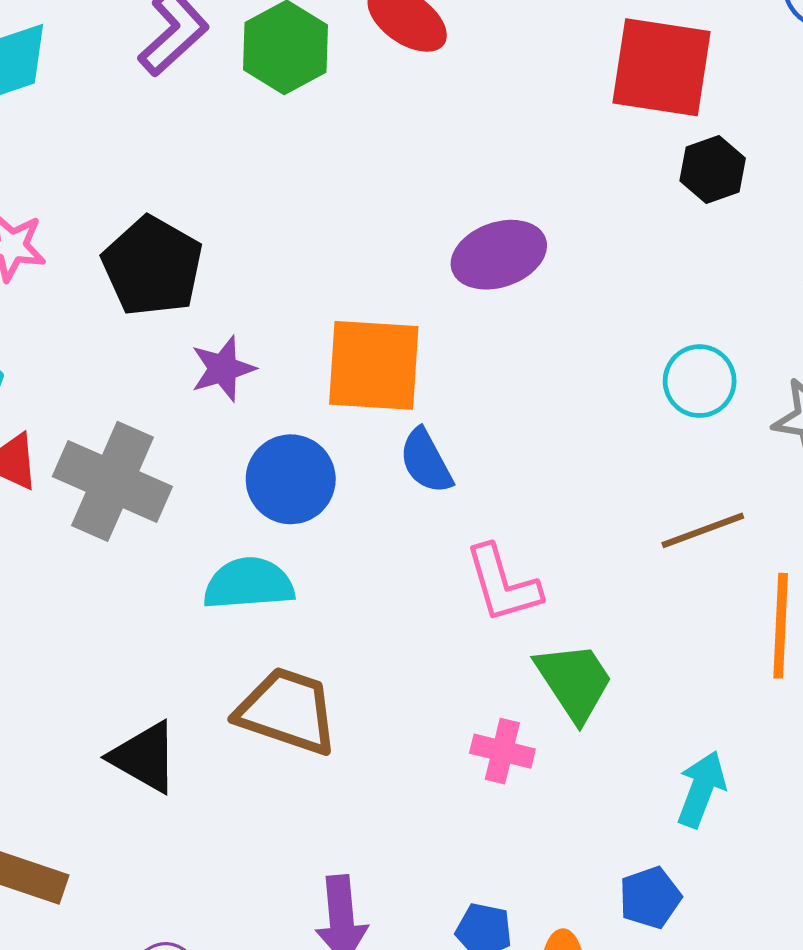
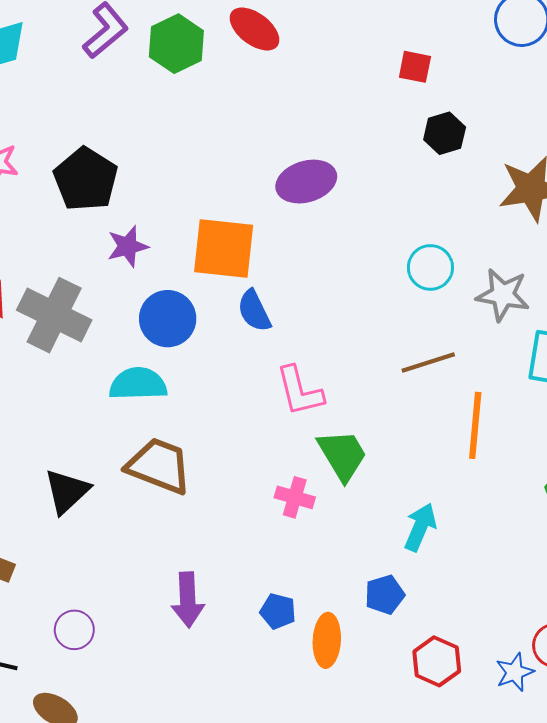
red square: (662, 67) -> (415, 67), size x0.5
black triangle: (144, 757) -> (67, 491), turned 45

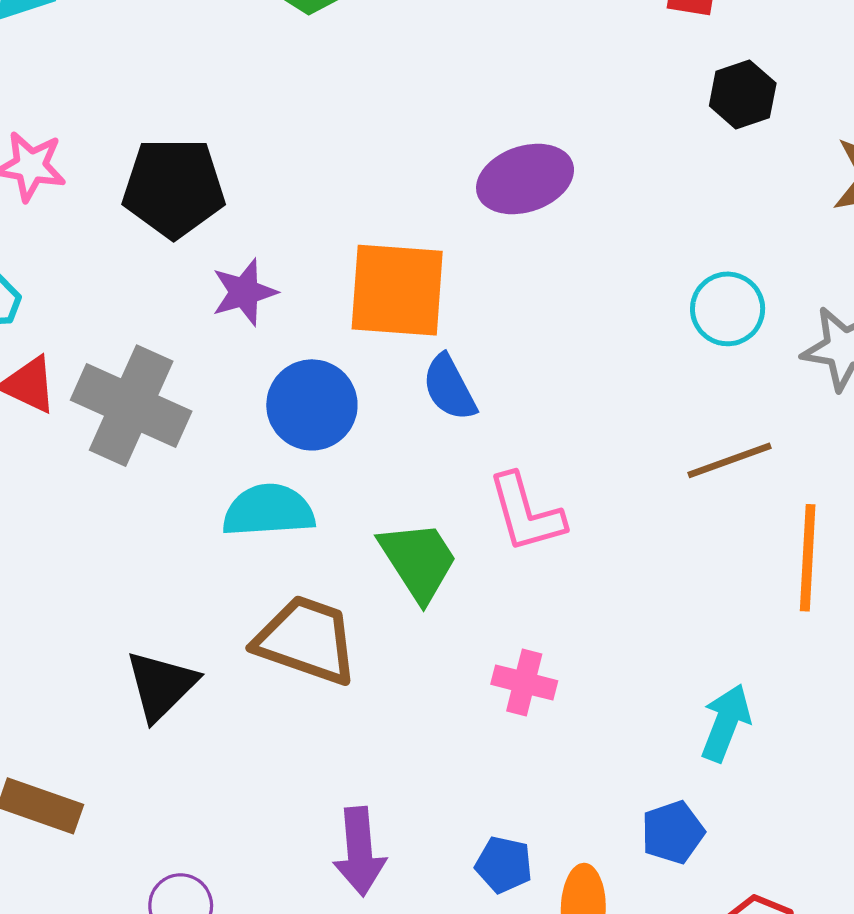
black pentagon: (86, 179) -> (174, 188), turned -30
green trapezoid: (342, 455) -> (418, 561), moved

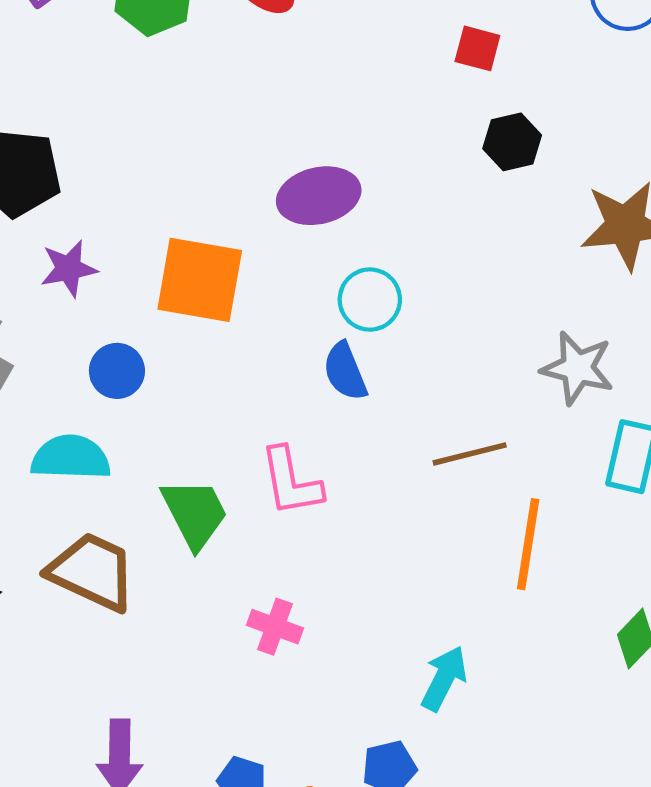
cyan circle: (728, 309) -> (370, 300), moved
blue semicircle: (449, 388) -> (345, 371), moved
blue circle: (312, 405) -> (117, 371), size x0.7

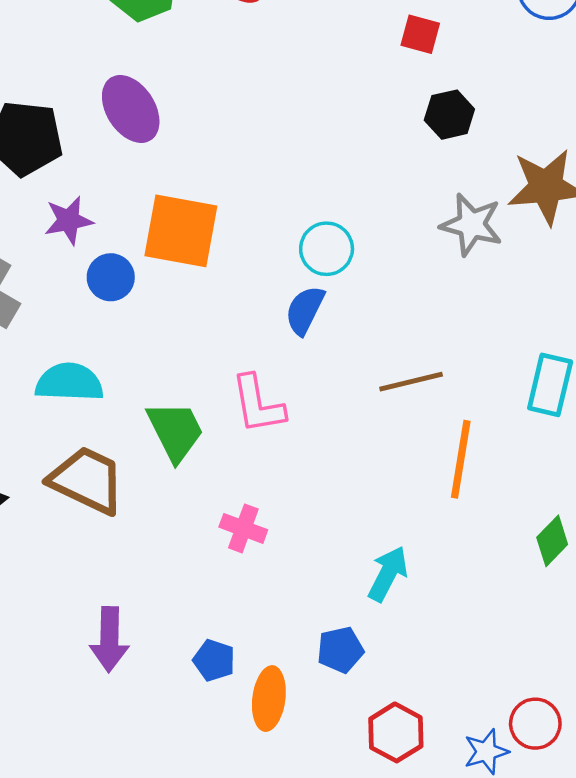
purple ellipse: (319, 196) -> (131, 109), moved, turned 70
gray star: (577, 368) -> (471, 225), moved
blue circle: (117, 371) -> (111, 277), moved
blue semicircle: (345, 371) -> (305, 310), turned 48

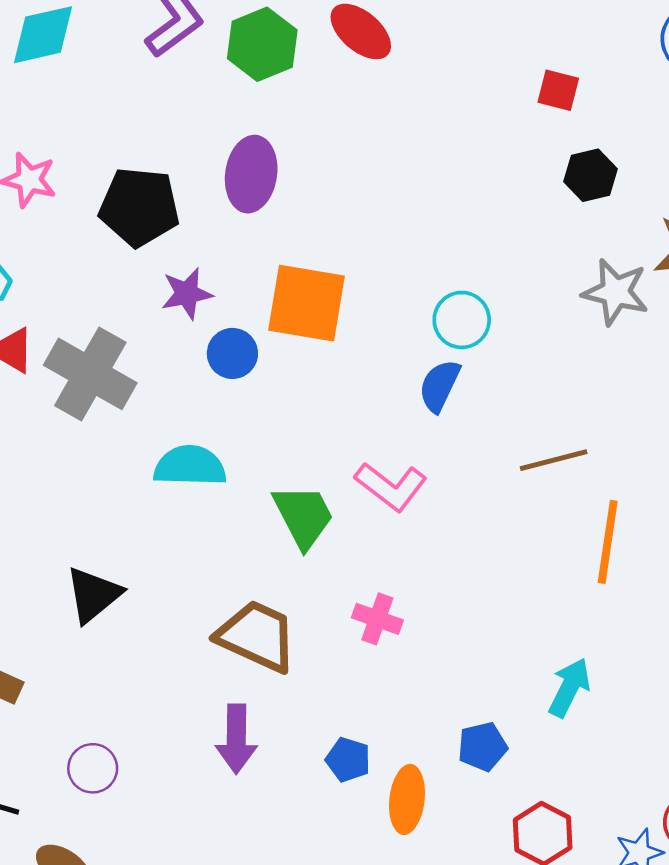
purple ellipse: (131, 109) -> (251, 174), turned 42
pink L-shape: (258, 404) -> (391, 486), turned -42
brown trapezoid: (87, 480) -> (257, 636), moved
cyan arrow: (388, 574) -> (569, 688), moved

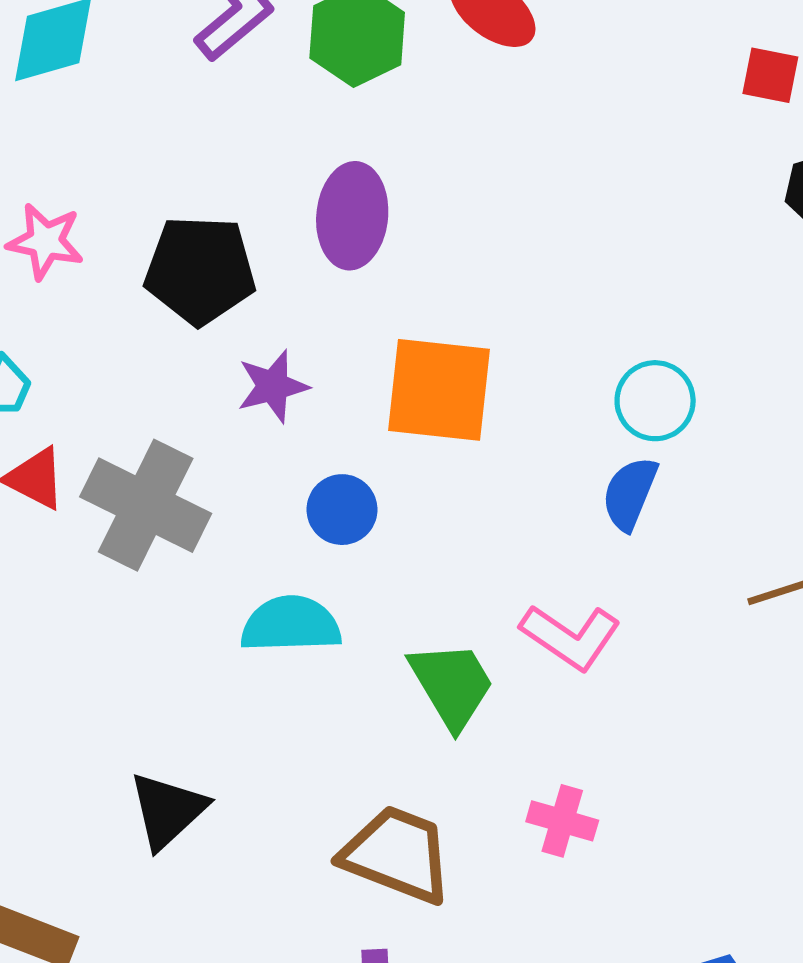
blue circle: (232, 353) -> (342, 510), moved

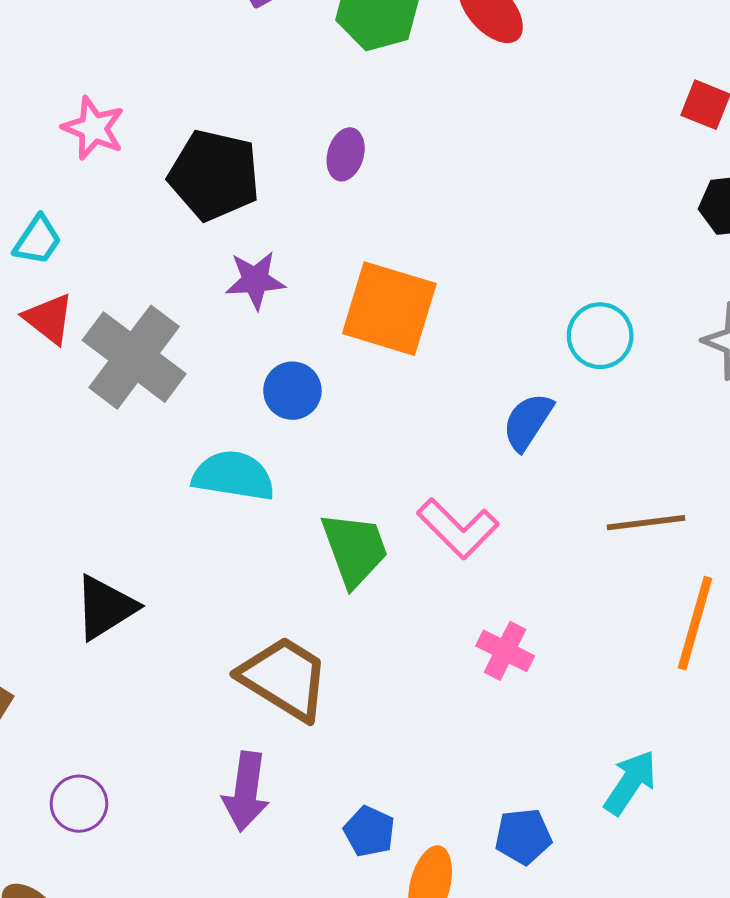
purple ellipse: (352, 216) -> (346, 154), size x0.6
cyan circle: (655, 401) -> (600, 336), moved
pink cross: (562, 821) -> (505, 651), moved

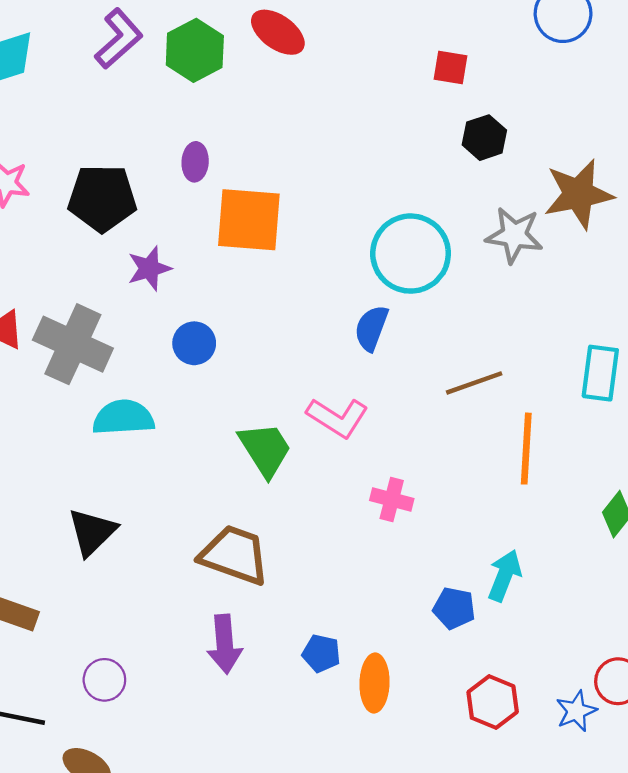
orange square: (389, 309) -> (249, 220), moved
cyan circle: (600, 336) -> (411, 254), size x1.6
cyan semicircle: (233, 476) -> (123, 418), moved
blue pentagon: (523, 836) -> (454, 608), moved, turned 30

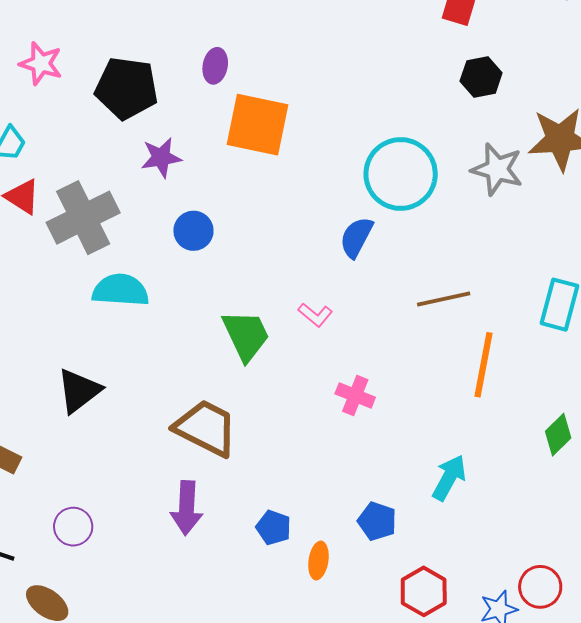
gray cross: (73, 344) -> (83, 218), turned 32
pink L-shape: (338, 418) -> (315, 315), size x0.6
blue pentagon: (454, 608) -> (377, 521), moved
orange ellipse: (375, 683) -> (318, 561), size x0.7

